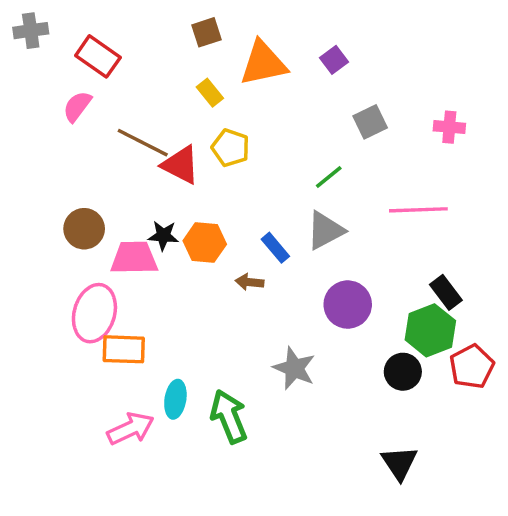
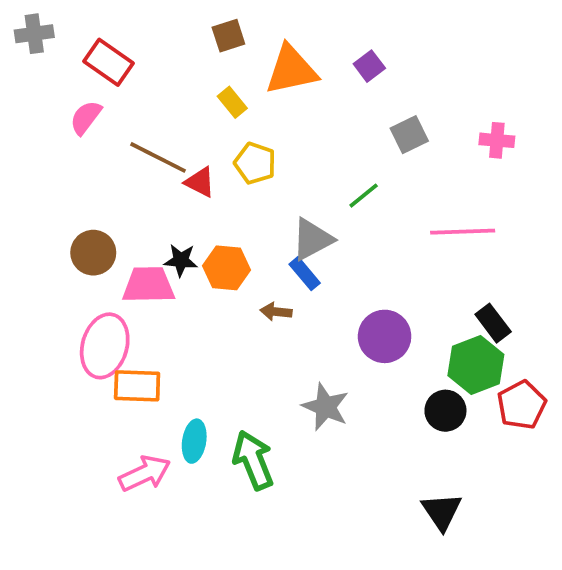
red triangle: (181, 165) -> (200, 182), size x0.7
gray triangle: (325, 230) -> (312, 239), moved

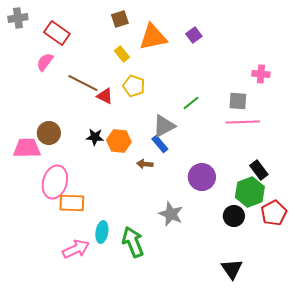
gray square: (409, 135) -> (238, 101), moved, turned 30
pink trapezoid: (148, 285) -> (27, 148), moved

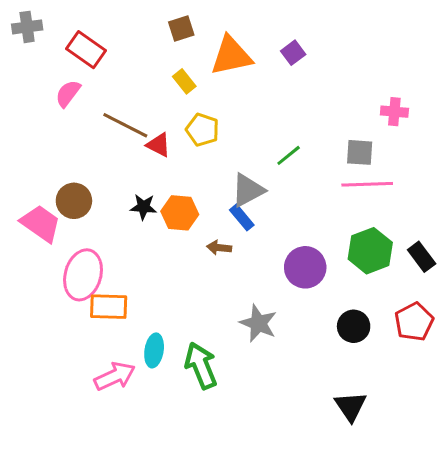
pink trapezoid: (27, 148) -> (41, 223), turned 36
black rectangle: (259, 170) -> (422, 257), moved
green hexagon: (250, 192) -> (370, 251), moved

